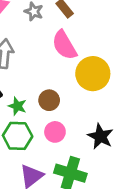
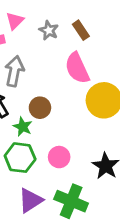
brown circle: (49, 100) -> (40, 108), moved

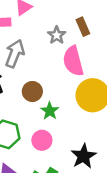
gray star: (49, 30) -> (57, 35), moved
green star: (23, 127) -> (50, 111), moved

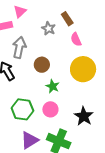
pink semicircle: (73, 61) -> (76, 39), moved, size x0.6
brown circle: (32, 91) -> (42, 65), moved

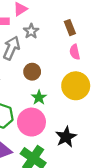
gray star: (49, 28) -> (31, 31), moved
pink circle: (50, 109) -> (31, 122), size x1.6

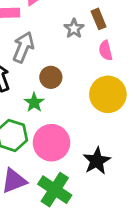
gray star: (31, 31) -> (74, 28), moved
green star: (39, 98) -> (34, 102), moved

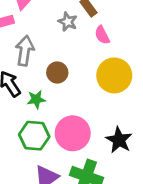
green star: (34, 102) -> (36, 99), moved, turned -30

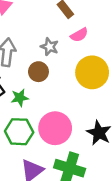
gray star: (68, 22) -> (49, 47), moved
pink semicircle: (102, 35) -> (79, 35), turned -90

